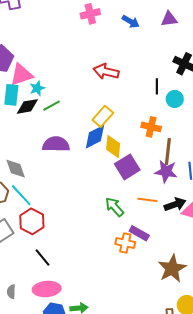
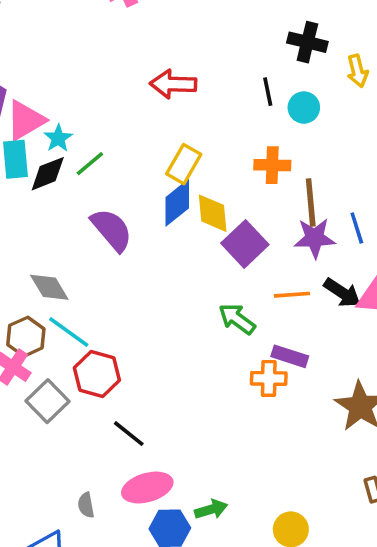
purple semicircle: (56, 144) -> (112, 230), turned 60
black arrow: (175, 204) -> (342, 293), turned 65

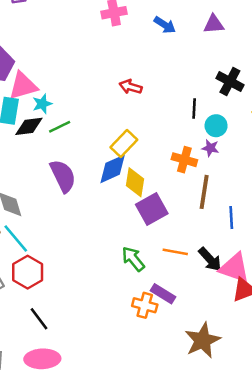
red arrow: (173, 84) -> (131, 87), size x0.7
purple star: (315, 238) -> (210, 148), moved, size x0.6

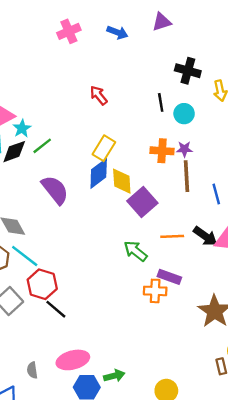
red arrow: (131, 87) -> (99, 95), turned 48
purple star: (210, 148) -> (184, 149), moved
black line: (39, 319) -> (56, 309), moved

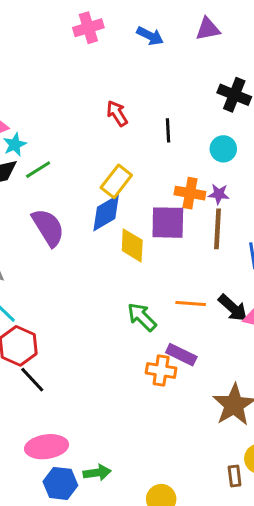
black line: (161, 102) -> (168, 130), moved
yellow diamond: (122, 181) -> (132, 245), moved
purple square: (142, 202) -> (168, 223), moved, turned 36

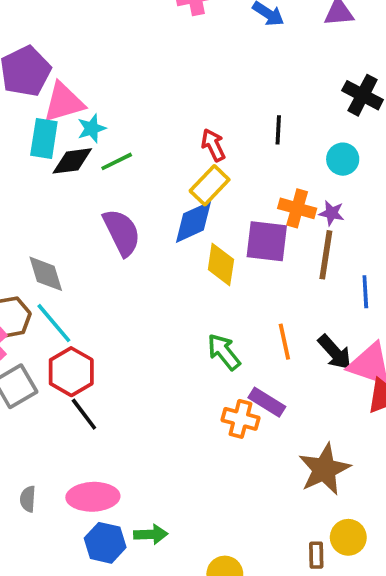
red arrow: (117, 113) -> (213, 145), moved
orange line: (191, 303) -> (284, 342), turned 68

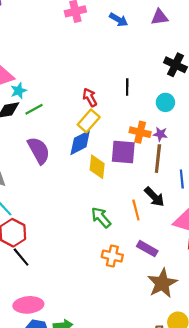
black arrow: (335, 352) -> (154, 197), moved
purple rectangle: (267, 402) -> (147, 249), moved

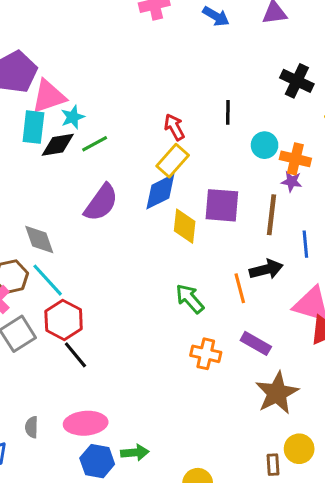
cyan circle: (165, 102) -> (265, 145), moved
orange cross: (140, 132) -> (295, 159), moved
purple star: (160, 134) -> (292, 181), moved
purple semicircle: (39, 150) -> (101, 203), turned 64
black arrow: (154, 197) -> (266, 269), turned -60

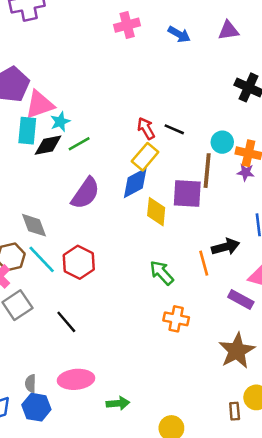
black line: (228, 112) -> (174, 129), moved, turned -66
brown line: (271, 215) -> (207, 171), moved
red hexagon: (64, 320) -> (79, 262), moved
purple rectangle: (256, 343) -> (241, 300), moved
blue hexagon: (97, 461) -> (36, 407), moved

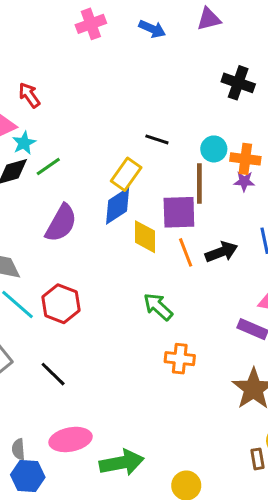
red arrow: (146, 128) -> (29, 95), moved
black arrow: (226, 247) -> (221, 252), moved
orange line: (204, 263) -> (186, 252), moved
green arrow: (118, 403) -> (122, 463), size x1.6

